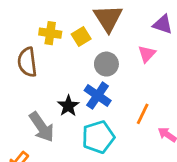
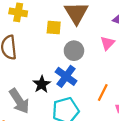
yellow cross: (50, 33) -> (18, 12), moved
yellow square: (81, 37) -> (54, 27), turned 35

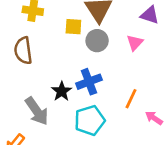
gray circle: (74, 51) -> (97, 41), moved
blue cross: (66, 76) -> (89, 82), turned 35

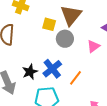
blue cross: (89, 82) -> (52, 69), turned -30
orange line: (131, 99) -> (76, 78), moved

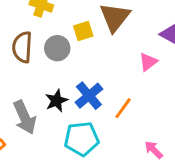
yellow square: (49, 24) -> (83, 31), turned -32
gray circle: (65, 39) -> (57, 48), moved

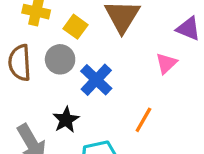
yellow square: (83, 31) -> (76, 27), moved, turned -30
blue cross: (89, 96) -> (96, 80), moved

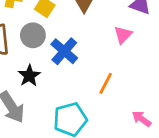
black star: (66, 120) -> (29, 76), moved

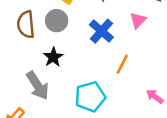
blue cross: (64, 51) -> (101, 31), moved

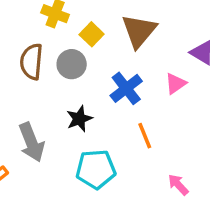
black star: (53, 57) -> (79, 119), moved
orange line: (122, 64) -> (145, 136), turned -60

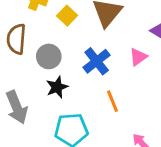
gray circle: (72, 64) -> (49, 56), moved

